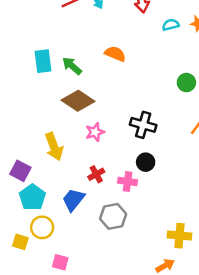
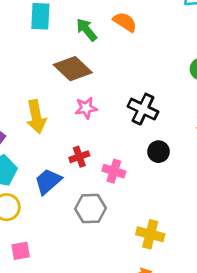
green arrow: (72, 66) -> (87, 30), moved
black circle: (146, 162) -> (159, 152), moved
yellow cross: (179, 236) -> (150, 234), moved
pink square: (60, 262) -> (21, 251), turned -35

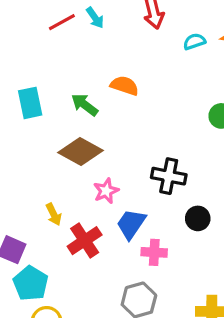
yellow arrow: (36, 117) -> (54, 214), size x0.6
red cross: (79, 157) -> (85, 241), moved, size x1.5
blue trapezoid: (48, 181) -> (131, 224), moved

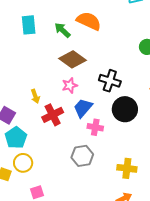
orange semicircle: (125, 86) -> (89, 21), size x1.4
brown diamond: (80, 151) -> (73, 59), moved
black circle: (198, 218) -> (125, 109), size x1.6

